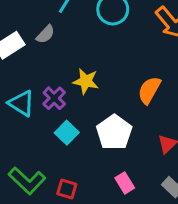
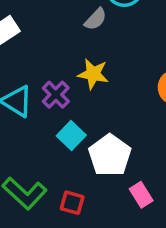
gray semicircle: (45, 34) -> (96, 19), moved
white pentagon: (114, 132) -> (110, 155), moved

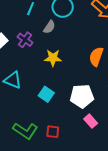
purple cross: (56, 95) -> (25, 40), moved
white pentagon: (110, 155) -> (82, 96), moved, turned -30

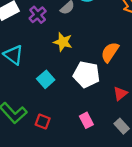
white pentagon: (82, 96) -> (86, 74), moved

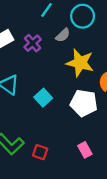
yellow star: (63, 42) -> (80, 63), moved, size x1.4
cyan square: (46, 79) -> (43, 98), moved

